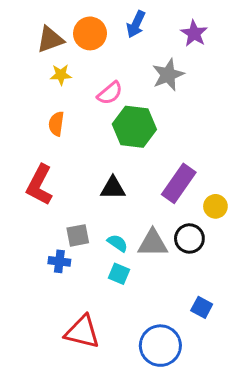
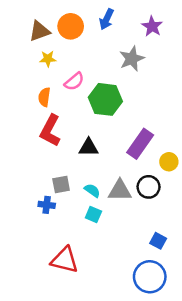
pink semicircle: (110, 93) -> (74, 81), moved
red L-shape: (39, 185) -> (50, 131), moved
blue circle: (160, 346) -> (150, 277), moved

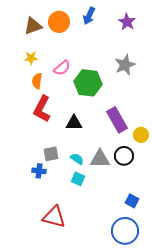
yellow star: (48, 59) -> (31, 58), moved
gray star: (132, 59) -> (125, 65), moved
purple rectangle: (140, 144) -> (117, 120), turned -65

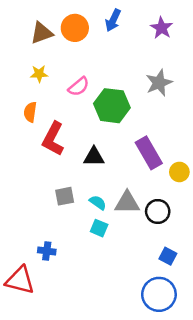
orange semicircle: (37, 81) -> (30, 112), moved
black circle: (124, 156) -> (158, 211), moved
blue cross: (39, 171) -> (47, 251), moved
red triangle: (54, 217) -> (20, 280), moved

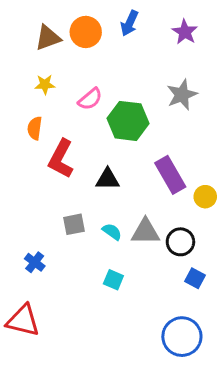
cyan square: (99, 228) -> (113, 280), moved
blue cross: (47, 251) -> (35, 262), moved, turned 30
blue square: (168, 256) -> (195, 278), moved

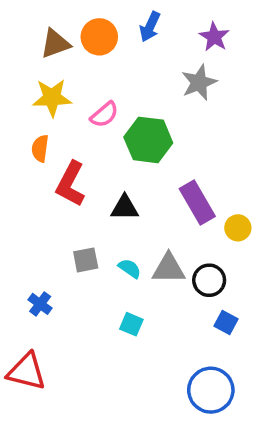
yellow star: (45, 84) -> (52, 98), size x1.6
gray star: (182, 95) -> (199, 82), moved

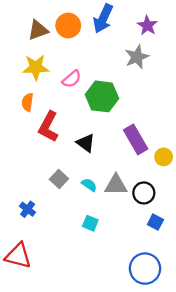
blue arrow: (150, 27) -> (103, 19), size x1.4
black triangle: (125, 208) -> (86, 143), turned 36
gray square: (86, 260) -> (59, 179), turned -36

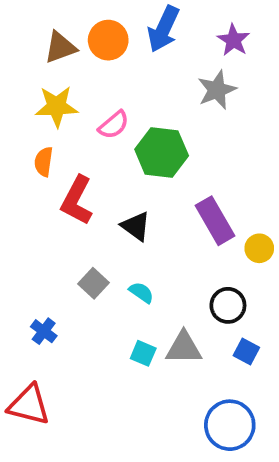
gray triangle: (116, 185) -> (184, 348), moved

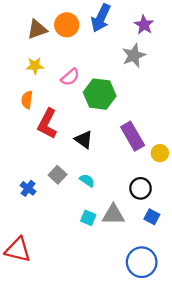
yellow star: (57, 106) -> (35, 66), size x0.7
blue cross: (44, 331) -> (28, 188), moved

